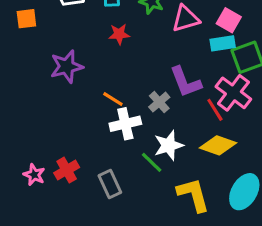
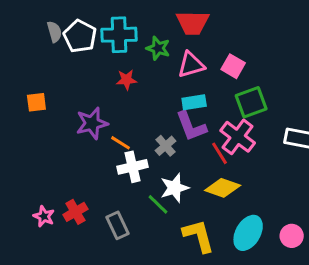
orange square: (26, 19) -> (36, 102), moved
cyan rectangle: (223, 43) -> (194, 102), moved
purple star: (67, 67) -> (92, 123), moved

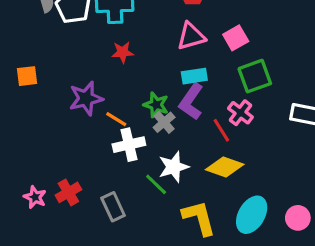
green star: (158, 48) -> (156, 105), moved
pink square: (233, 66) -> (236, 38), turned 30
purple L-shape: (191, 126) -> (191, 102), turned 56
pink cross: (238, 137) -> (240, 113), size x0.7

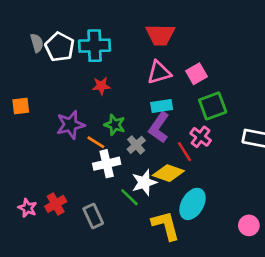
green star: (156, 105) -> (115, 125), moved
yellow diamond: (225, 167) -> (168, 173), moved
cyan ellipse: (252, 215) -> (193, 204), moved

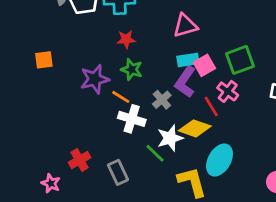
pink square: (197, 74) -> (204, 65), moved
green star: (115, 125) -> (132, 69), moved
white cross: (107, 164) -> (132, 119), turned 30
pink star: (27, 208) -> (51, 183), moved

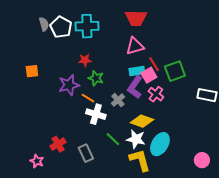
red star: (126, 39) -> (85, 60), moved
pink cross: (228, 91) -> (156, 94), moved
red line: (211, 107) -> (154, 64), moved
white star: (170, 138) -> (136, 139), moved, turned 30

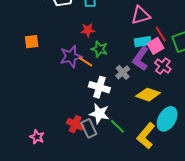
orange line: (88, 98) -> (86, 62), moved
green line: (113, 139) -> (117, 126), moved
white star: (136, 139) -> (99, 114), moved
red cross: (58, 144) -> (75, 124), moved, turned -35
yellow L-shape: (140, 160) -> (146, 136), turned -125

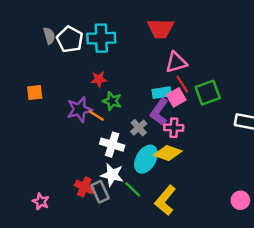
pink triangle: (141, 15) -> (176, 62), moved
pink cross: (163, 66) -> (174, 128), moved, turned -35
cyan ellipse: (167, 119) -> (146, 159), moved

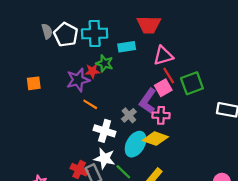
cyan rectangle: (162, 93) -> (127, 47), moved
green star: (112, 101) -> (105, 63), moved
purple star: (79, 110) -> (78, 80), moved

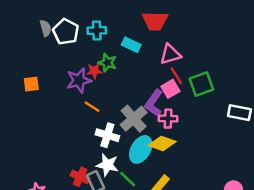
cyan cross: (95, 33) -> (97, 31), size x0.7
cyan rectangle: (127, 47) -> (131, 45), turned 35
gray cross: (129, 115) -> (134, 119), size x1.6

